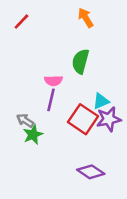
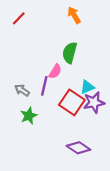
pink semicircle: (54, 81) -> (55, 71), moved, turned -56
gray arrow: (25, 120) -> (22, 90), moved

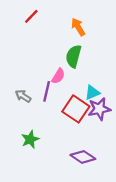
orange arrow: (74, 15) -> (78, 27), moved
red line: (19, 18) -> (31, 16), moved
green star: (29, 116) -> (30, 139), moved

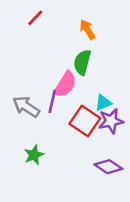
pink semicircle: (58, 76) -> (65, 84), size x1.5
gray arrow: (23, 96) -> (26, 107), size x1.5
purple diamond: (83, 157) -> (108, 167), moved

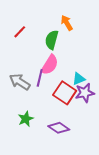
red line: (35, 18) -> (20, 32), moved
green semicircle: (82, 62) -> (52, 40), moved
purple diamond: (108, 167) -> (59, 128), moved

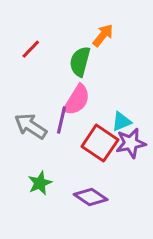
orange arrow: (67, 23) -> (103, 35), turned 70

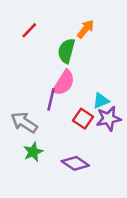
red line: (31, 49) -> (29, 30), moved
gray arrow: (31, 126) -> (24, 122), moved
red square: (100, 143) -> (83, 119), size x0.7

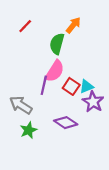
red square: (83, 119) -> (71, 86), moved
purple star: (109, 119) -> (93, 102), turned -30
purple diamond: (75, 163) -> (66, 123), moved

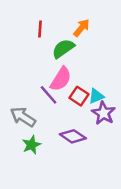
red line: (25, 26) -> (40, 29), moved, turned -40
green semicircle: (57, 44) -> (63, 49), turned 40
purple line: (44, 85) -> (49, 95), turned -54

